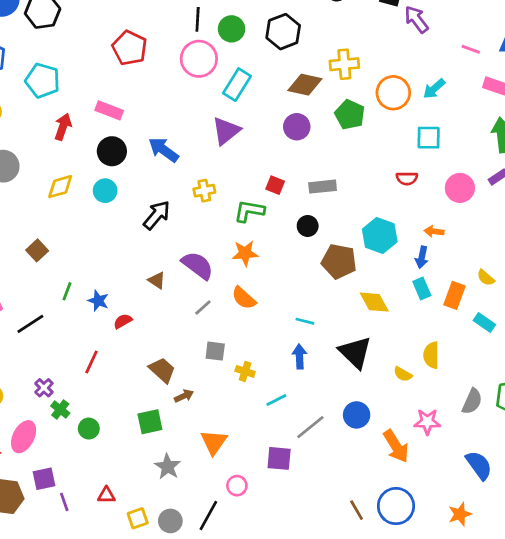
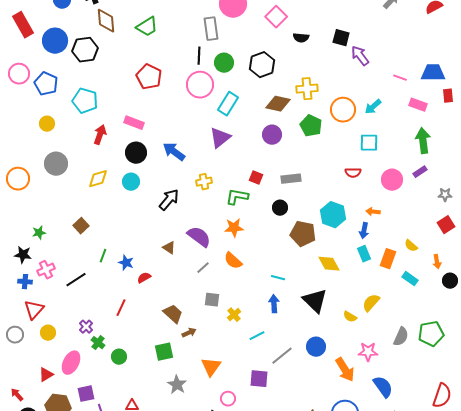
yellow semicircle: (431, 355) -> (371, 303), turned 42
yellow cross: (245, 371) -> (234, 315), turned 32
blue semicircle: (479, 465) -> (383, 387), moved

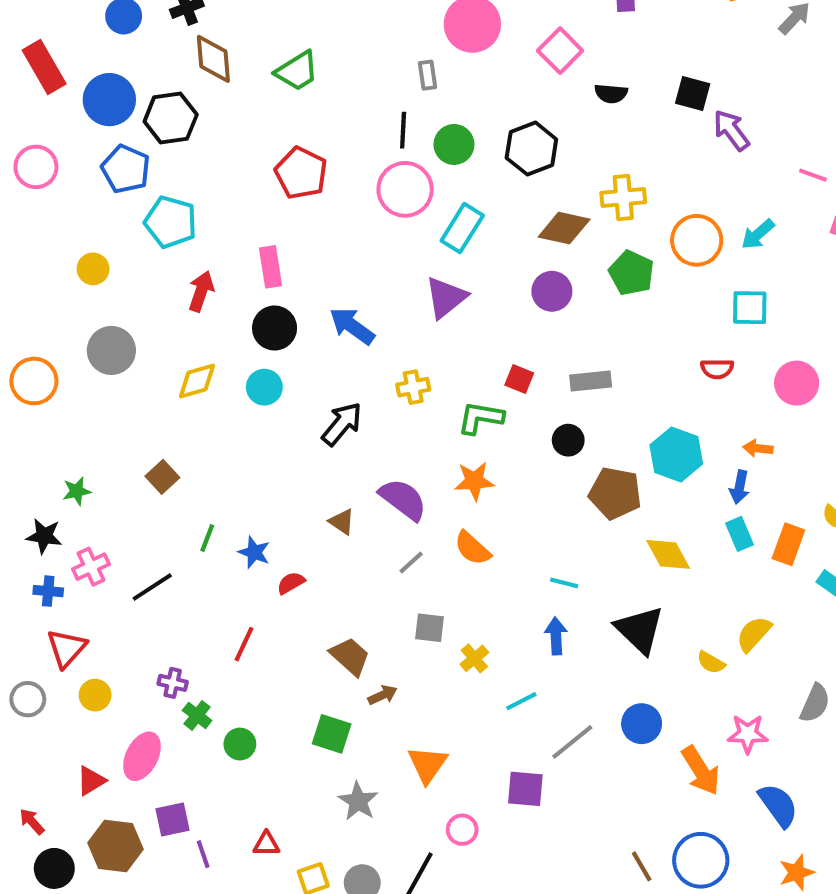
gray rectangle: (211, 29) -> (427, 75), size x0.6
blue pentagon: (46, 84) -> (126, 169), moved
pink rectangle: (134, 123) -> (270, 267), turned 60
purple cross: (86, 327) -> (173, 683), turned -32
green square: (164, 352) -> (332, 734), turned 30

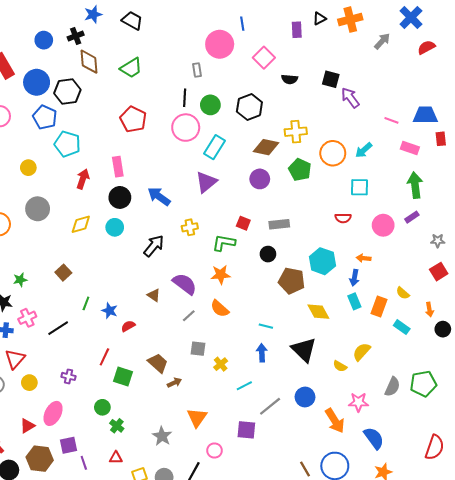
green cross: (197, 715) -> (117, 426), moved
green square: (332, 734) -> (123, 376), moved

